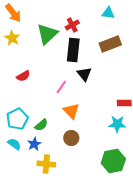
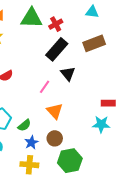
green triangle: (47, 34) -> (31, 18), moved, turned 45
black rectangle: (73, 50) -> (57, 49), turned 35
blue star: (34, 144) -> (31, 142), moved
green hexagon: (113, 161) -> (70, 161), moved

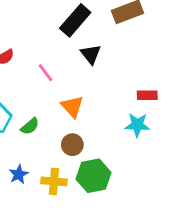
pink line: (45, 87) -> (45, 73), moved, turned -72
blue star: (31, 142) -> (19, 174), moved
yellow cross: (29, 165) -> (54, 181), moved

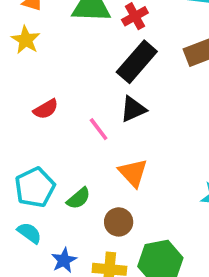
black triangle: (91, 54) -> (133, 109), moved, turned 45
brown circle: (72, 145) -> (119, 222), moved

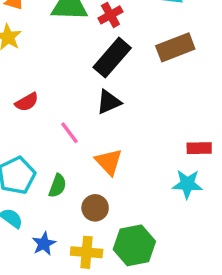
pink line: (99, 129) -> (69, 133), moved
green semicircle: (79, 198) -> (58, 186), turned -30

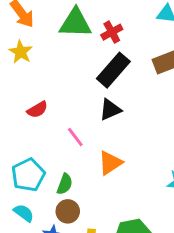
orange triangle: (109, 162) -> (110, 163), turned 40
brown circle: (95, 208) -> (68, 211), moved

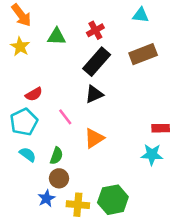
green triangle: (75, 23) -> (56, 37), moved, size x0.7
cyan pentagon: (28, 175) -> (24, 122), moved
cyan semicircle: (24, 213) -> (28, 154), moved

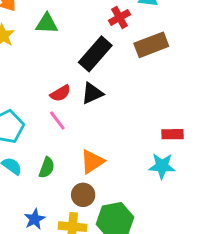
red cross: (95, 30) -> (119, 17), moved
red semicircle: (34, 94) -> (60, 93), moved
orange triangle: (94, 138) -> (92, 161), moved
brown circle: (59, 178) -> (83, 195), moved

